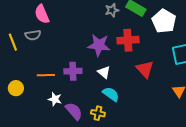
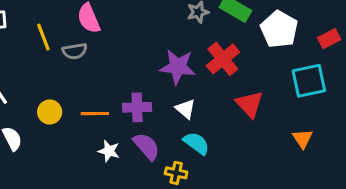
red cross: (128, 40) -> (223, 59), turned -35
yellow line: (13, 42) -> (43, 37), moved
yellow circle: (16, 88) -> (50, 112), moved
purple semicircle: (74, 111) -> (146, 146), moved

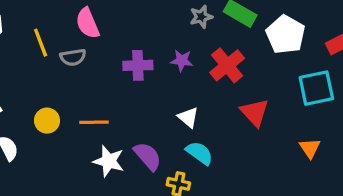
purple star: (178, 67) -> (182, 61), moved, size x0.6
purple cross: (137, 107) -> (138, 65), moved
white star: (109, 151) -> (109, 161), size x1.4

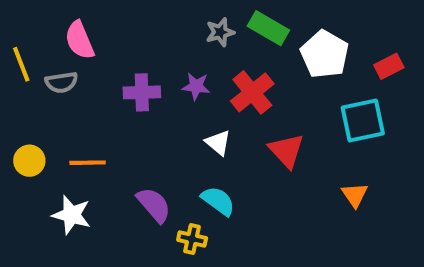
white triangle: (188, 117) -> (218, 143), moved
white star: (109, 161) -> (72, 215), moved

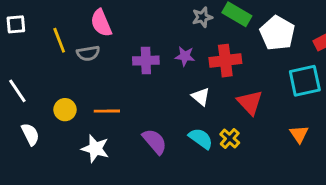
red cross: (252, 92) -> (225, 61), turned 32
yellow cross: (192, 239) -> (230, 139), moved, turned 30

